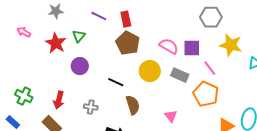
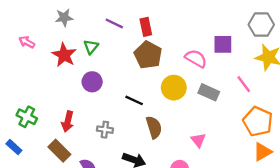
gray hexagon: (211, 17) -> (261, 25), moved
purple square: (192, 48) -> (223, 44), moved
orange pentagon: (206, 94) -> (258, 121), moved

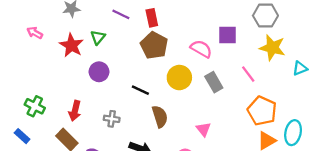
gray rectangle: (209, 92) -> (214, 82), turned 36

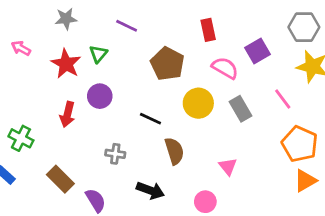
red rectangle: (152, 18) -> (208, 30), moved
purple square: (228, 35) -> (257, 51), turned -30
red arrow: (75, 111) -> (67, 114), moved

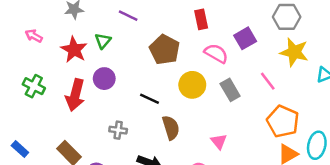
red arrow: (67, 114) -> (75, 95), size x1.4
green cross: (21, 138) -> (34, 86), moved

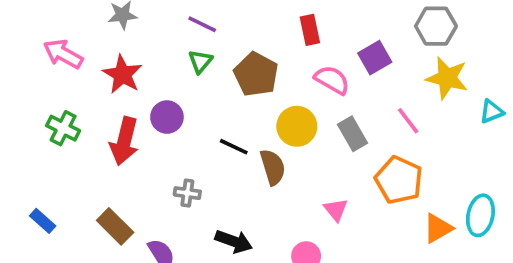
pink arrow: (34, 36) -> (63, 54), size x1.5
green triangle: (103, 41) -> (200, 61), moved
orange pentagon: (283, 121) -> (399, 180), moved
brown semicircle: (171, 128) -> (273, 167), moved

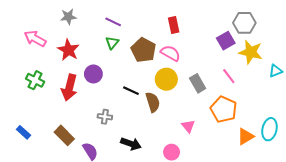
purple square: (375, 58) -> (226, 41), moved
pink semicircle: (332, 80) -> (170, 53), moved

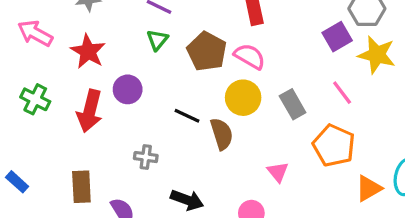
brown rectangle: (64, 135) -> (81, 187), turned 42

